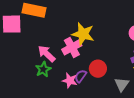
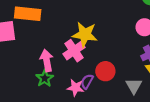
pink arrow: (47, 54) -> (47, 60), turned 42

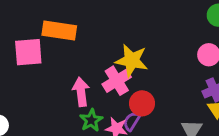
red circle: (105, 71) -> (142, 103), moved
green star: (45, 78) -> (91, 120), moved

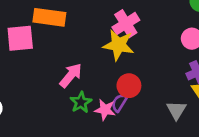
pink cross: (117, 81) -> (126, 24), moved
pink arrow: (81, 92) -> (71, 75), turned 48

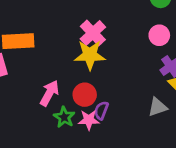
red circle: (129, 86) -> (85, 95), moved
gray triangle: (176, 110) -> (158, 107), turned 50

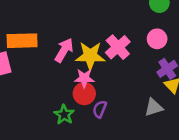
pink cross: (93, 33) -> (118, 47), moved
pink arrow: (49, 93) -> (64, 50), moved
pink star: (89, 120) -> (84, 78), moved

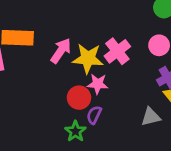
pink star: (84, 78) -> (98, 84), moved
green star: (64, 115) -> (75, 131), moved

